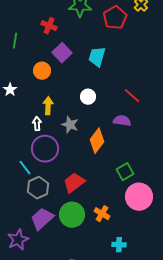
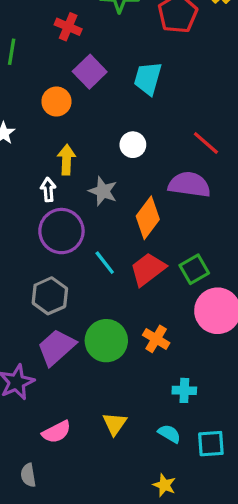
purple semicircle: (122, 121) -> (189, 185), size x1.4
cyan line: (25, 168) -> (105, 263), moved
red trapezoid: (74, 183) -> (148, 269), moved

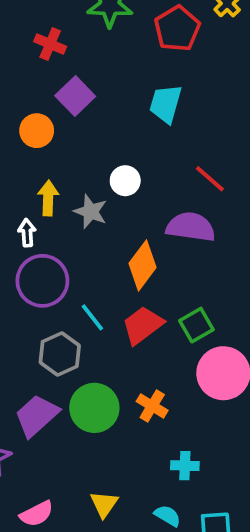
cyan trapezoid: (148, 78) -> (166, 104), moved
gray star: (103, 191) -> (91, 211), moved
gray hexagon: (50, 296) -> (60, 354), moved

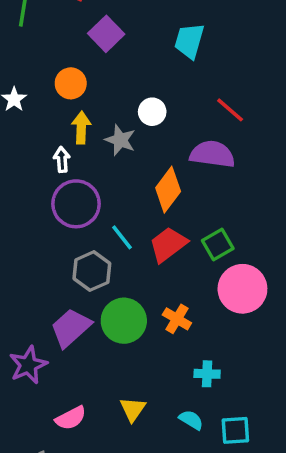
orange circle: (37, 131) -> (71, 83), moved

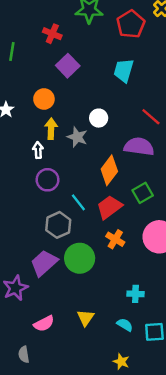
purple circle: (76, 204) -> (48, 180), size x0.7
green square: (218, 245) -> (143, 193), moved
orange cross: (177, 319) -> (115, 239), moved

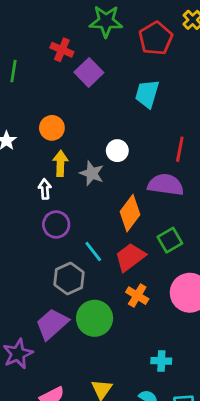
purple square: (68, 66) -> (89, 72), moved
red line: (151, 117) -> (180, 149), turned 60

